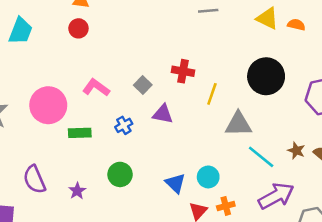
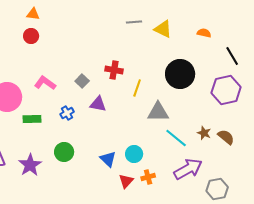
yellow triangle: (267, 18) -> (163, 29), moved
purple star: (77, 191) -> (30, 165), size x1.6

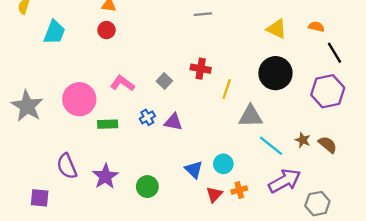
gray line: (134, 22) -> (203, 14), moved
yellow triangle: (163, 29) -> (277, 29), moved
orange semicircle: (204, 33) -> (316, 27), moved
purple triangle: (98, 104) -> (173, 122), moved
green circle: (64, 152) -> (147, 187), moved

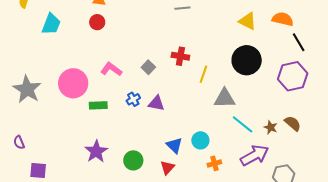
orange semicircle: (316, 27) -> (283, 19), size x1.5
brown star: (303, 140) -> (271, 127), moved
purple semicircle: (67, 166) -> (19, 142), moved, size x0.6
red triangle: (214, 194) -> (167, 167), moved

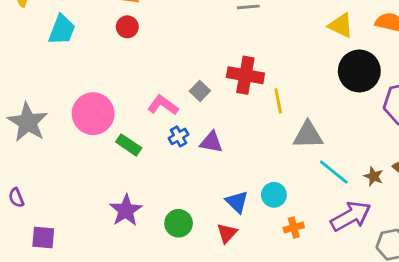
red cross: (180, 56) -> (245, 75), size x1.4
black circle: (247, 60) -> (359, 71), moved
pink L-shape: (111, 69) -> (163, 105), moved
yellow line: (203, 74) -> (278, 101), turned -30
green rectangle: (98, 105) -> (129, 145), turned 36

